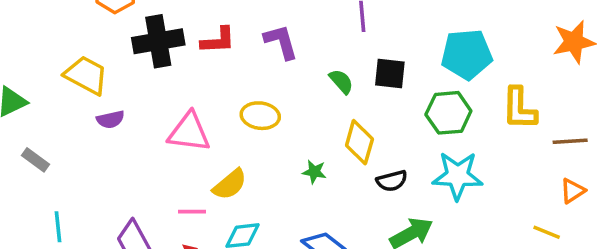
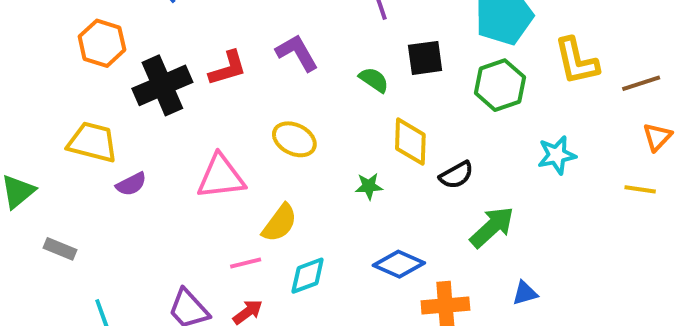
yellow ellipse: (260, 116) -> (294, 139), turned 33
cyan star: (458, 176) -> (557, 155), moved, size x0.7

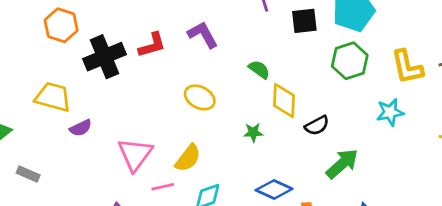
black square: (425, 58) -> (304, 21), moved
yellow L-shape: (577, 61) -> (407, 67), moved
green semicircle: (374, 80) -> (259, 69), moved
pink triangle: (221, 177) -> (135, 154), moved, turned -48

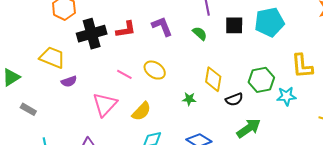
green hexagon: (350, 61) -> (261, 80), moved
green semicircle: (259, 69) -> (200, 33), moved
pink line: (163, 187) -> (124, 74), moved, turned 35

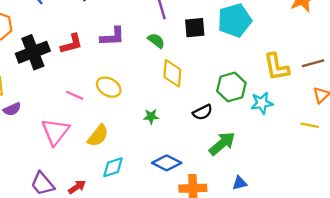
purple L-shape: (162, 26) -> (112, 37), turned 115
yellow diamond: (213, 79) -> (172, 73), moved

